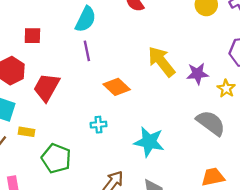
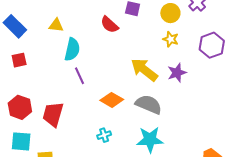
red square: (32, 36) -> (19, 60), moved
yellow star: (226, 88) -> (171, 39), moved
gray semicircle: (211, 123) -> (149, 104), moved

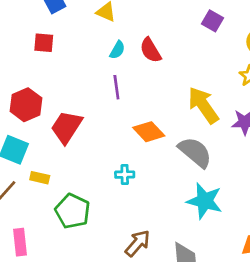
red semicircle: (109, 25) -> (151, 50), moved
cyan semicircle: (72, 49) -> (117, 50), size x0.6
cyan star: (150, 140) -> (205, 201), moved

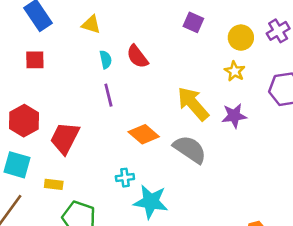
cyan semicircle: (117, 50) -> (106, 60), turned -36
yellow rectangle: (40, 178) -> (54, 184), moved
cyan star: (205, 201) -> (151, 202), moved

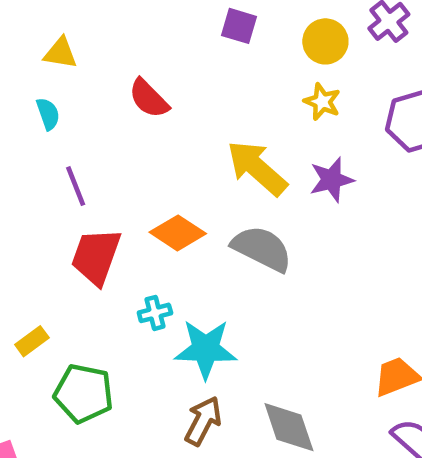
cyan semicircle: (106, 60) -> (48, 114), moved
purple line: (108, 95) -> (76, 186), moved
red trapezoid: (65, 138) -> (96, 256), moved
yellow rectangle: (54, 184) -> (32, 341), turned -36

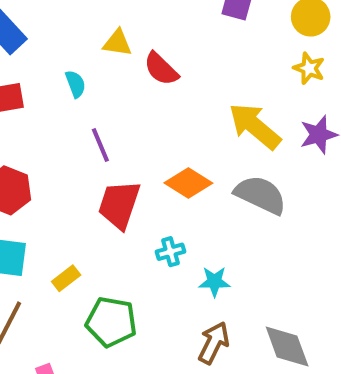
yellow triangle: (60, 53) -> (117, 43), moved
cyan star: (206, 349) -> (214, 282), size x0.6

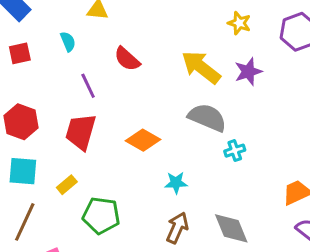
red semicircle: (161, 69) -> (127, 59), moved
orange diamond: (188, 183) -> (143, 140), moved
red trapezoid: (119, 205) -> (81, 132), moved
cyan cross: (170, 252) -> (235, 151), moved

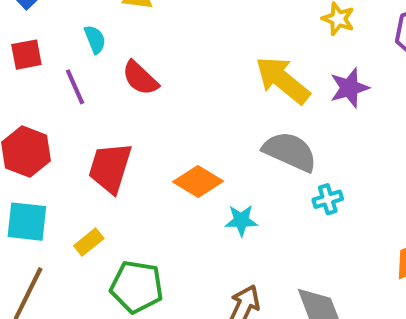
red semicircle: (127, 59) -> (140, 78), moved
purple line: (88, 86) -> (75, 87), moved
cyan star: (176, 183) -> (241, 220), moved

